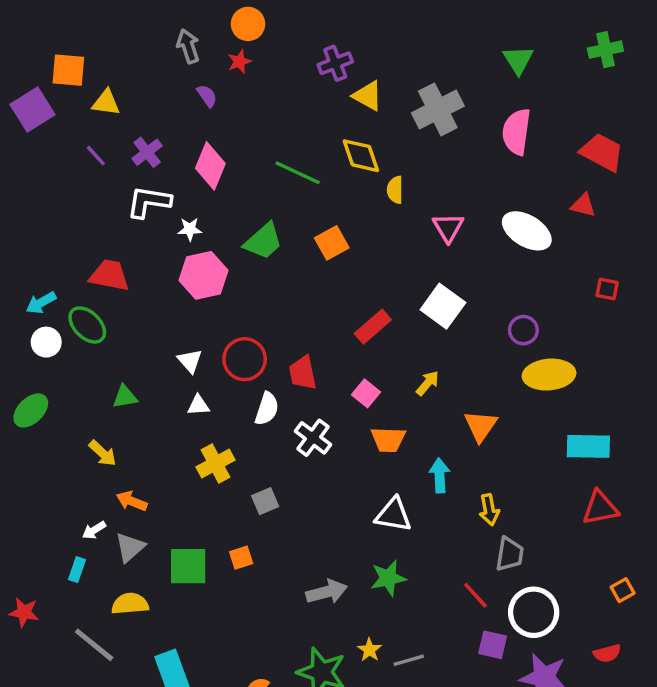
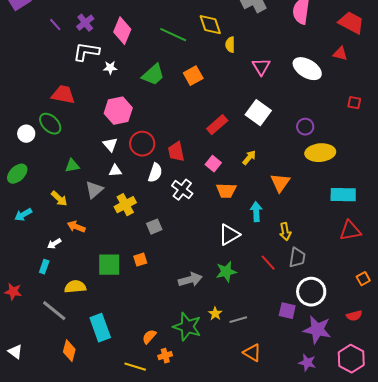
pink hexagon: (204, 275) -> (118, 111), moved
cyan arrow: (41, 303) -> (23, 215), moved
white triangle: (393, 515) -> (229, 235), turned -40
gray triangle: (130, 547) -> (94, 190), moved
red line: (475, 595) -> (268, 263), moved

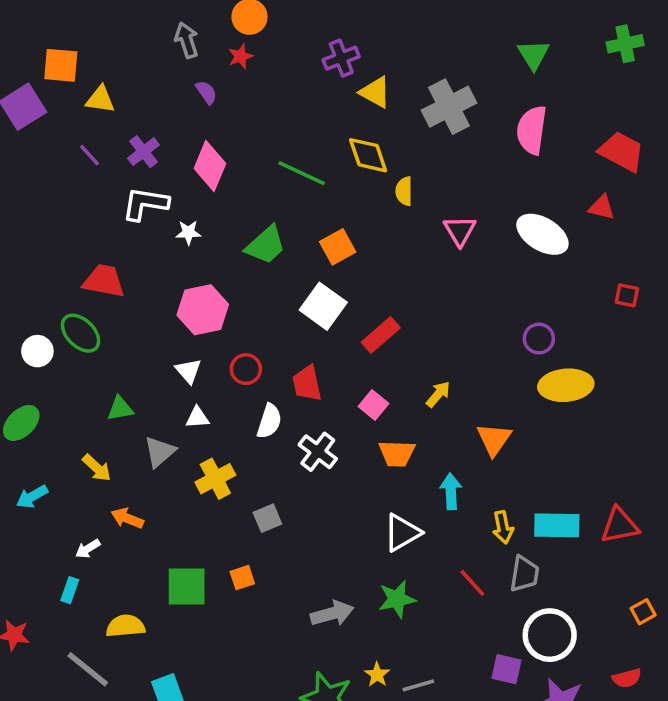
white square: (258, 113) -> (323, 306), moved
red circle: (142, 144) -> (246, 369), size x0.7
cyan rectangle: (343, 195) -> (557, 525), moved

